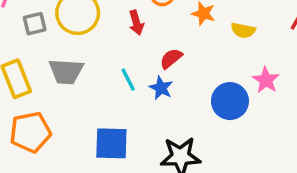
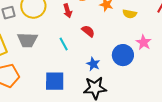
red semicircle: (171, 59) -> (88, 31), turned 80
blue star: (161, 88) -> (93, 64), moved

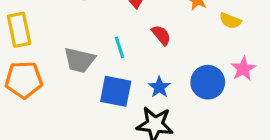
gray trapezoid: (27, 40) -> (79, 60), moved
blue square: (55, 81) -> (116, 91), moved

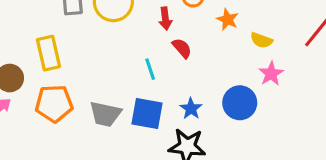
red semicircle: (161, 35) -> (182, 48), moved
gray trapezoid: (79, 60) -> (105, 114), moved
pink star: (243, 69) -> (271, 74), moved

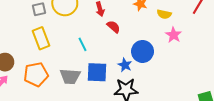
yellow rectangle: (48, 53) -> (41, 38), moved
cyan line: (150, 69) -> (82, 44), moved
blue circle: (240, 103) -> (143, 51), moved

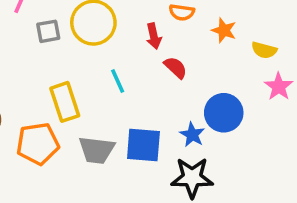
yellow rectangle: (41, 38) -> (65, 102), moved
cyan line: (82, 44) -> (118, 81), moved

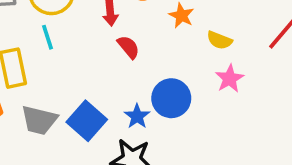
cyan line: (118, 81) -> (48, 37), moved
blue square: (143, 145) -> (87, 121), turned 30

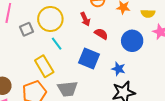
blue circle: (171, 98) -> (132, 41), moved
blue square: (87, 121) -> (89, 59), moved

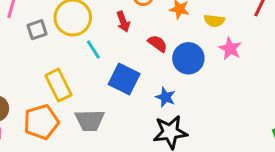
red semicircle: (101, 34) -> (158, 44), moved
cyan line: (57, 44) -> (93, 49), moved

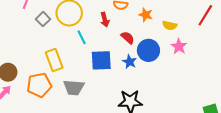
gray square: (37, 30) -> (43, 19), turned -32
blue square: (124, 79) -> (101, 60), turned -35
blue star: (165, 97) -> (130, 62), moved

